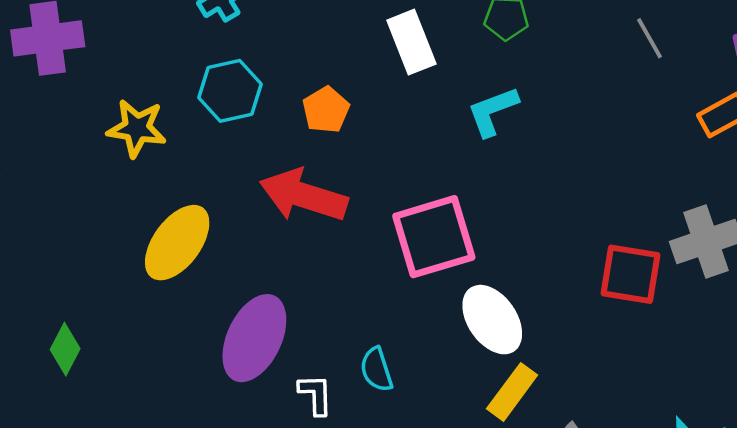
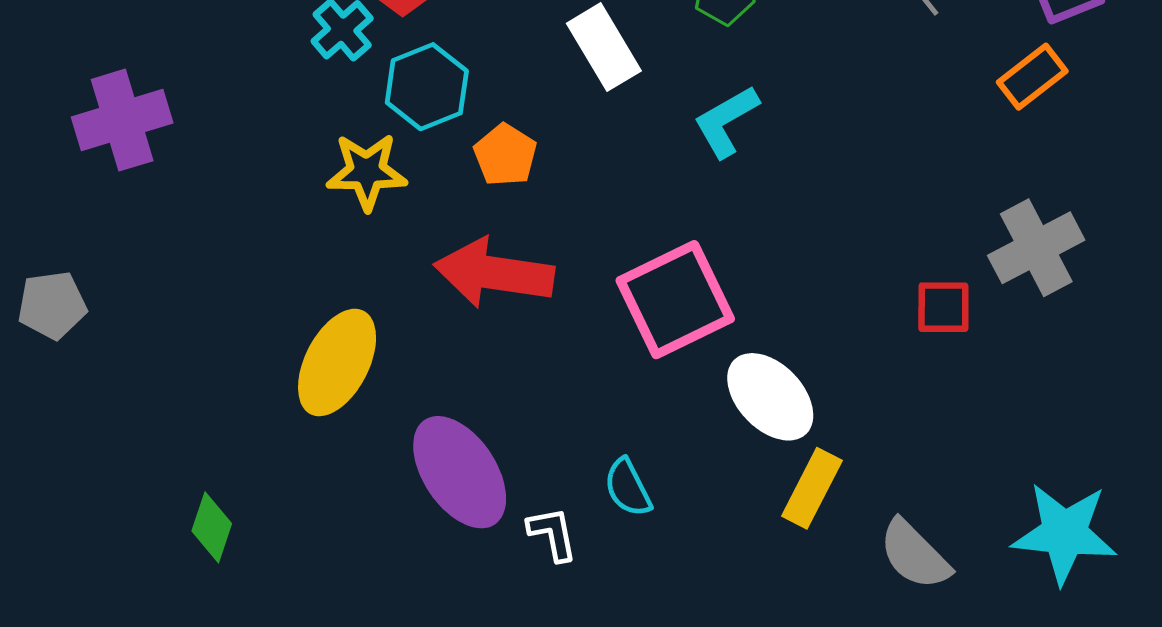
cyan hexagon: (230, 91) -> (427, 87), moved
yellow star: (137, 128) -> (367, 172), moved
red square: (631, 274) -> (943, 307), size x0.7
purple ellipse: (254, 338) -> (460, 472), turned -50

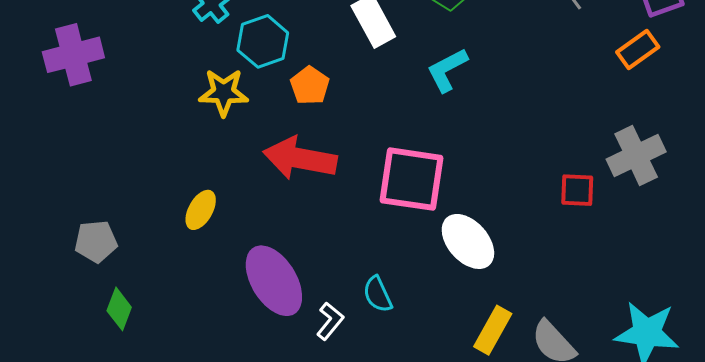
pink square: (675, 300) -> (411, 179), turned 32
gray pentagon: (52, 305) -> (96, 241), moved
yellow ellipse: (337, 362) -> (201, 210), size x0.6
yellow rectangle: (812, 488) -> (493, 330), moved
white L-shape: (553, 534) -> (330, 321), turned 48

